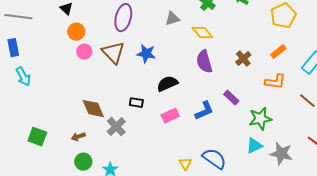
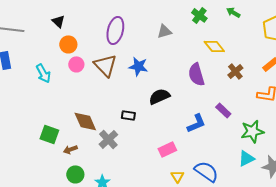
yellow diamond: (202, 33) -> (214, 46), moved
cyan arrow: (23, 77) -> (43, 73), moved
pink rectangle: (170, 116) -> (167, 149), moved
green square: (37, 137) -> (49, 134), moved

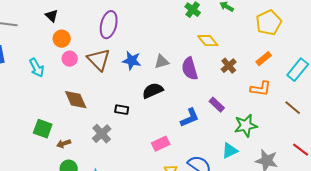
gray triangle: (164, 31) -> (162, 62), moved
brown diamond: (85, 121) -> (76, 100), moved
cyan triangle: (246, 158) -> (230, 151), moved

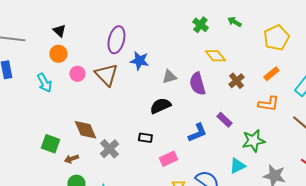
orange circle: (62, 39) -> (58, 54), moved
blue star: (132, 61) -> (139, 61), moved
brown diamond: (76, 100) -> (85, 130), moved
black rectangle: (122, 110) -> (145, 138), moved

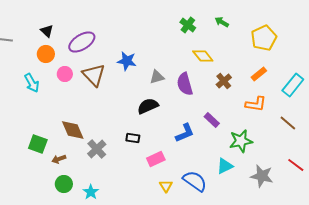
purple ellipse: (116, 40) -> (82, 42), moved, turned 44

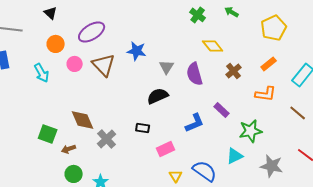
black triangle: (47, 31) -> (51, 13), moved
gray triangle: (157, 77) -> (167, 67), turned -42

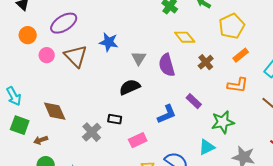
yellow pentagon: (274, 28) -> (232, 26), moved
cyan arrow: (42, 73) -> (14, 96), moved
gray cross: (107, 139) -> (92, 132), moved

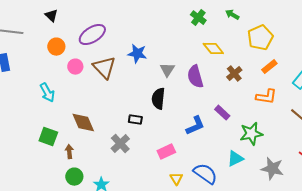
black semicircle: (130, 87) -> (158, 99), turned -60
cyan arrow: (14, 96) -> (47, 93), moved
black rectangle: (115, 119) -> (135, 120), moved
brown arrow: (41, 140) -> (69, 152), turned 104

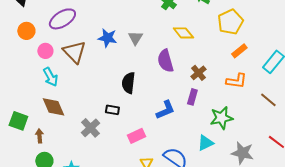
gray triangle: (167, 70) -> (135, 38), moved
brown cross: (234, 74) -> (198, 73), moved
cyan arrow: (47, 93) -> (50, 77), moved
purple rectangle: (222, 113) -> (192, 97), turned 63
black rectangle: (135, 120) -> (112, 110), moved

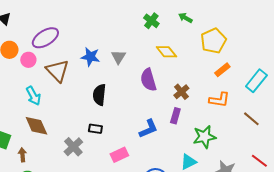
pink circle: (45, 51) -> (28, 60), moved
black semicircle: (128, 83) -> (99, 95), moved

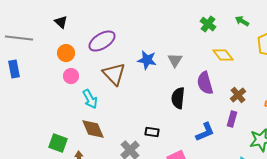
pink circle: (28, 60) -> (71, 76), moved
black semicircle: (99, 95) -> (178, 98), moved

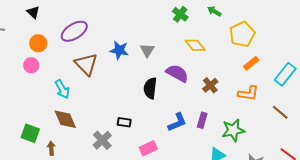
pink circle: (71, 76) -> (31, 65), moved
purple semicircle: (205, 83) -> (177, 73), turned 135
purple rectangle: (232, 119) -> (202, 120), moved

